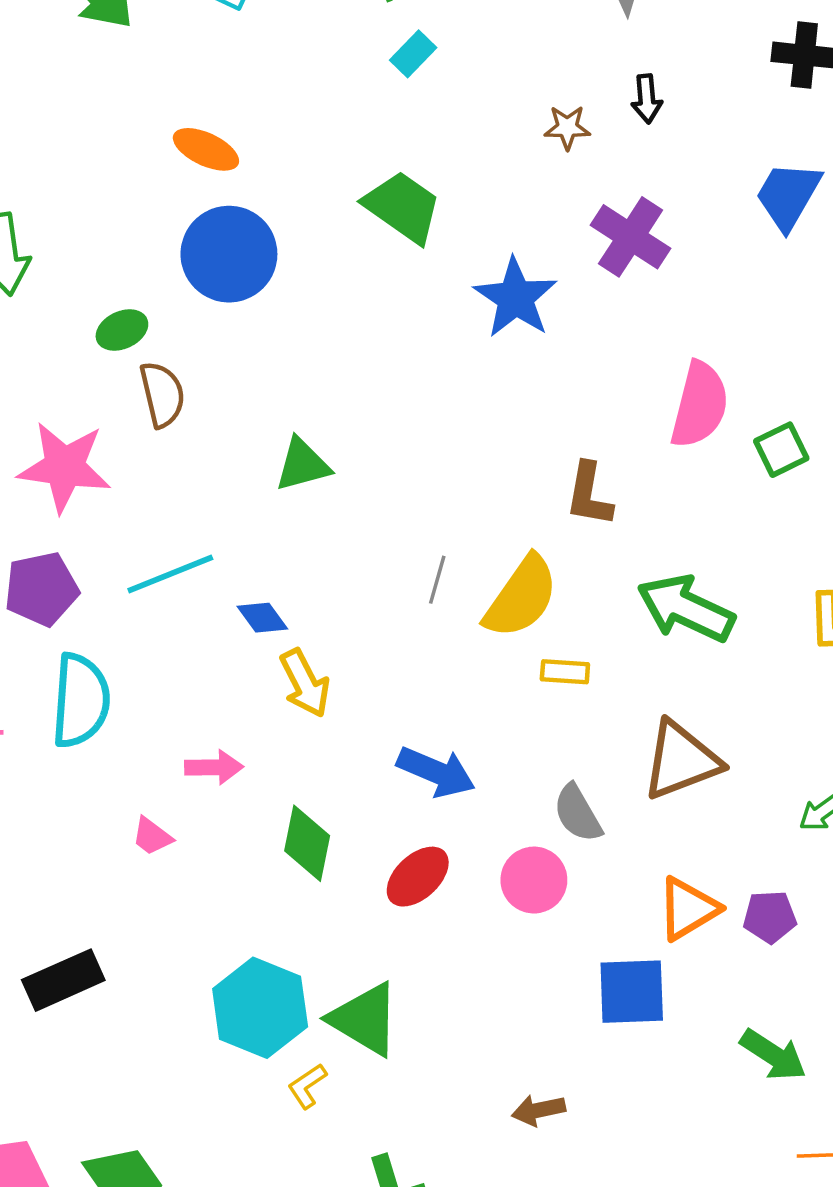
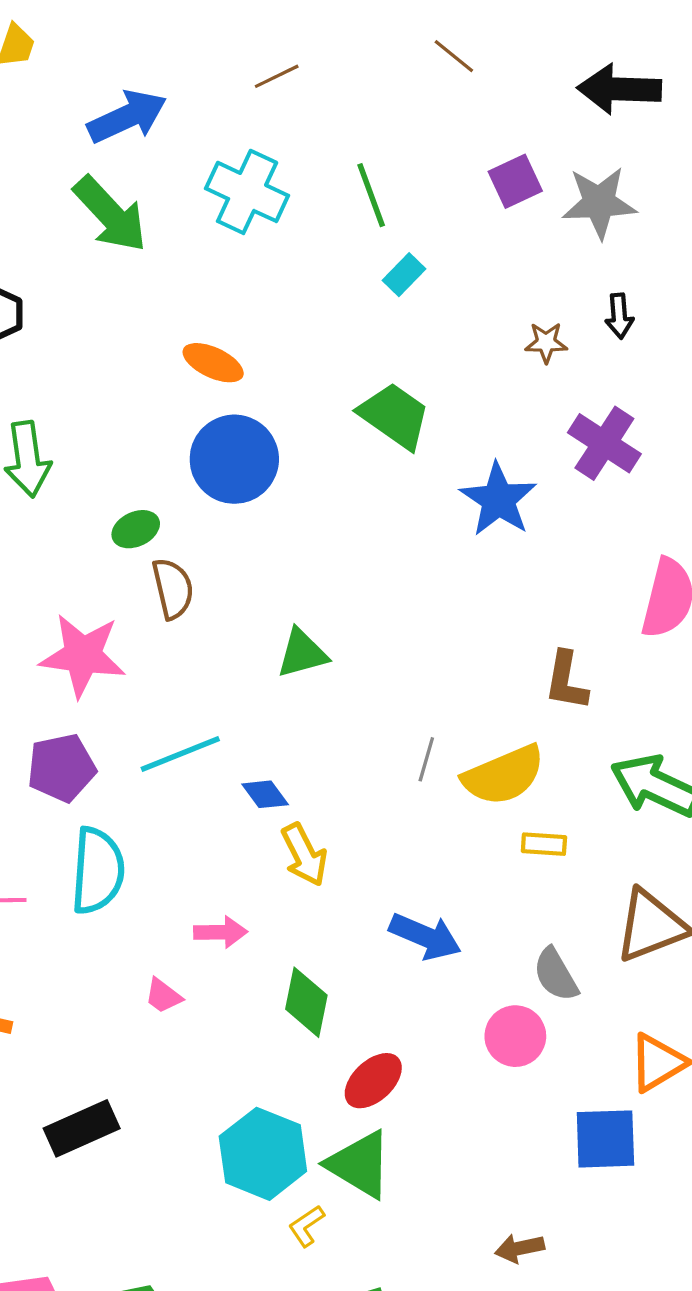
yellow semicircle: (521, 597) -> (504, 775), turned 32
red ellipse: (418, 877) -> (373, 1081), moved

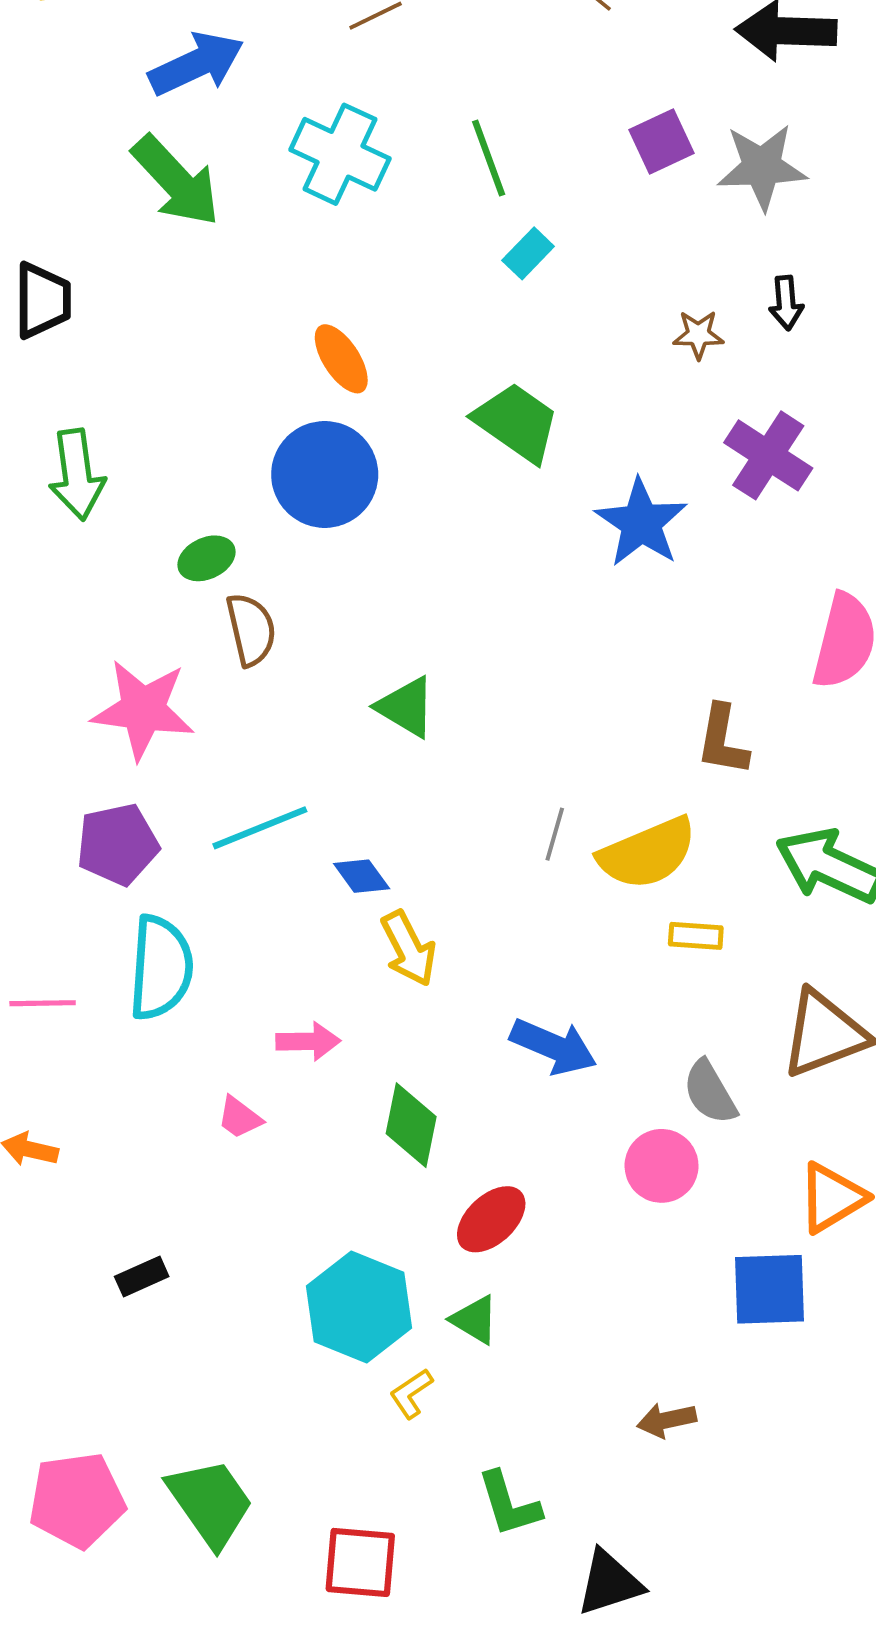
orange ellipse: (213, 363) -> (341, 359), moved, turned 32
green triangle: (302, 653) -> (406, 707), turned 46
black rectangle: (82, 1128) -> (142, 1276), size x0.6
green triangle: (359, 1164) -> (475, 1320), size x0.6

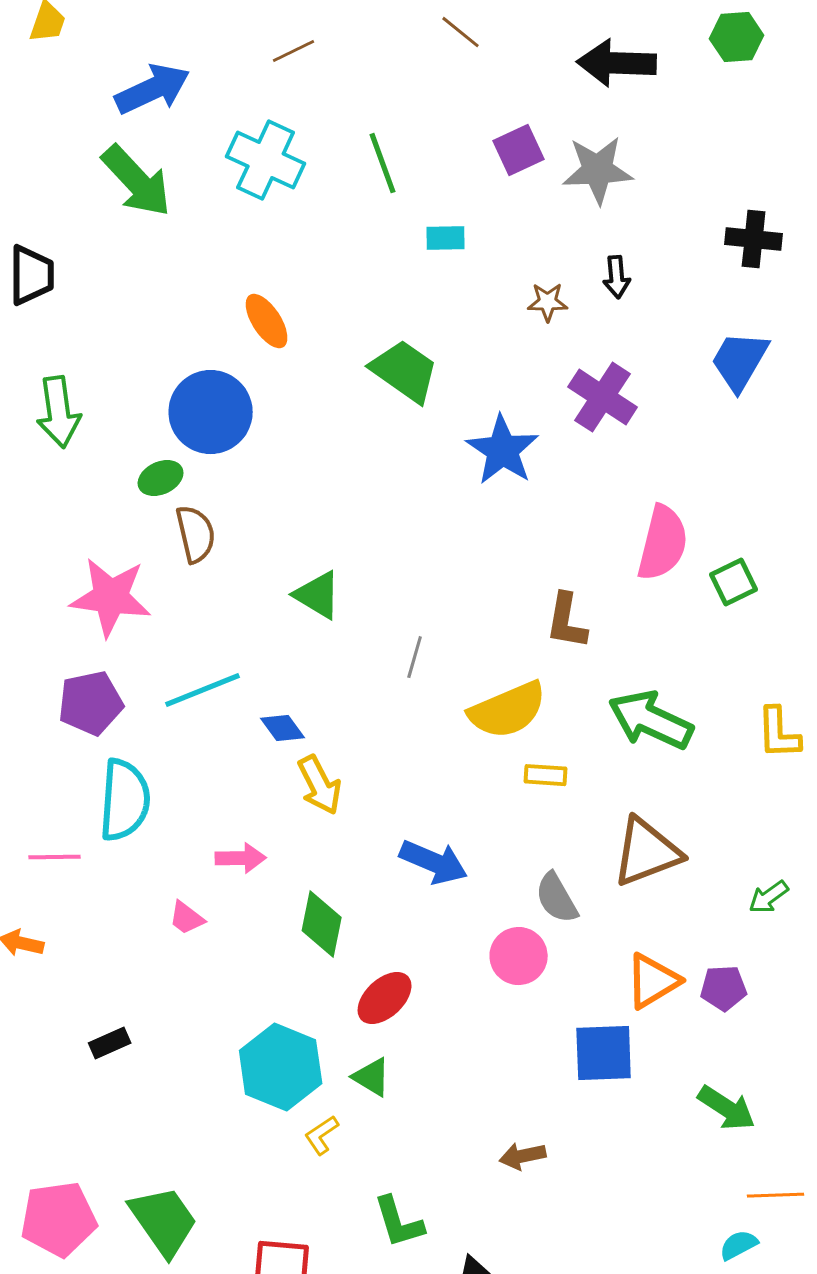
cyan rectangle: (528, 253) -> (446, 238), moved, turned 45
blue circle: (325, 474) -> (211, 412), moved
gray line: (555, 834) -> (415, 657), moved
pink line: (43, 1003) -> (55, 857), moved

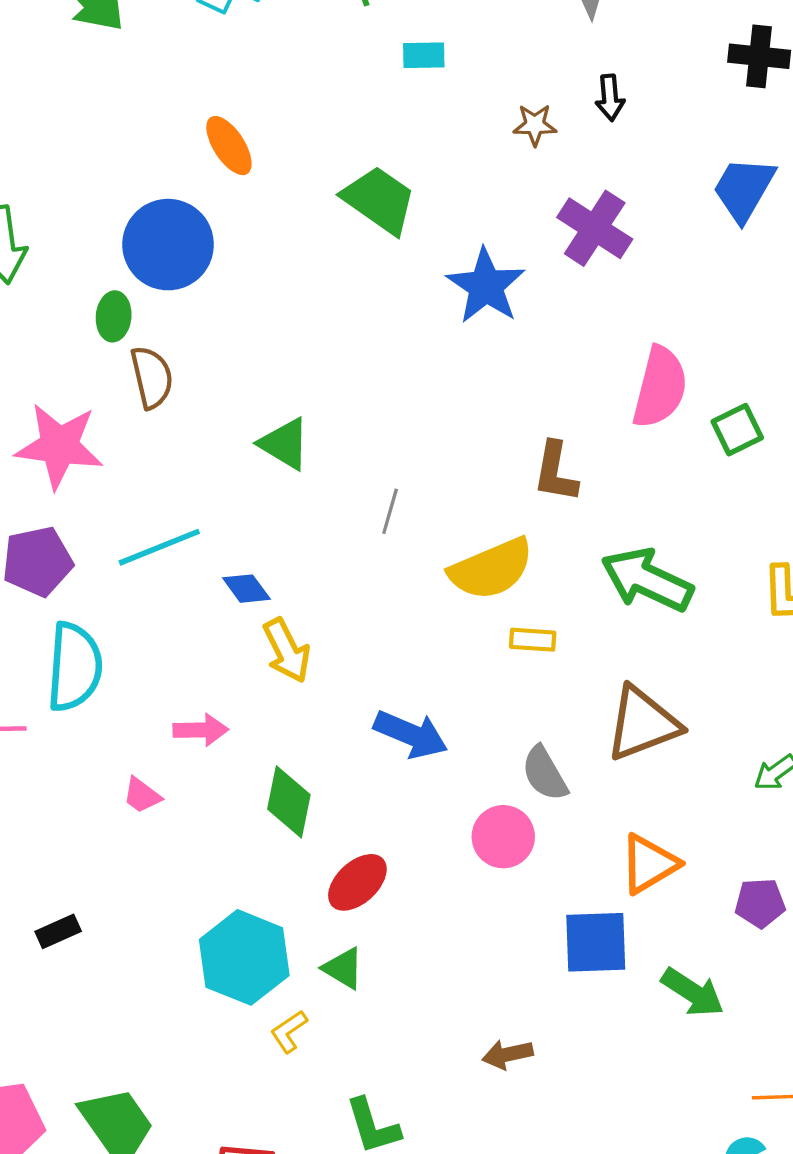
green ellipse: (161, 478) -> (114, 316), turned -60
purple pentagon: (724, 988) -> (760, 903), moved
green arrow: (727, 1108) -> (693, 992), moved

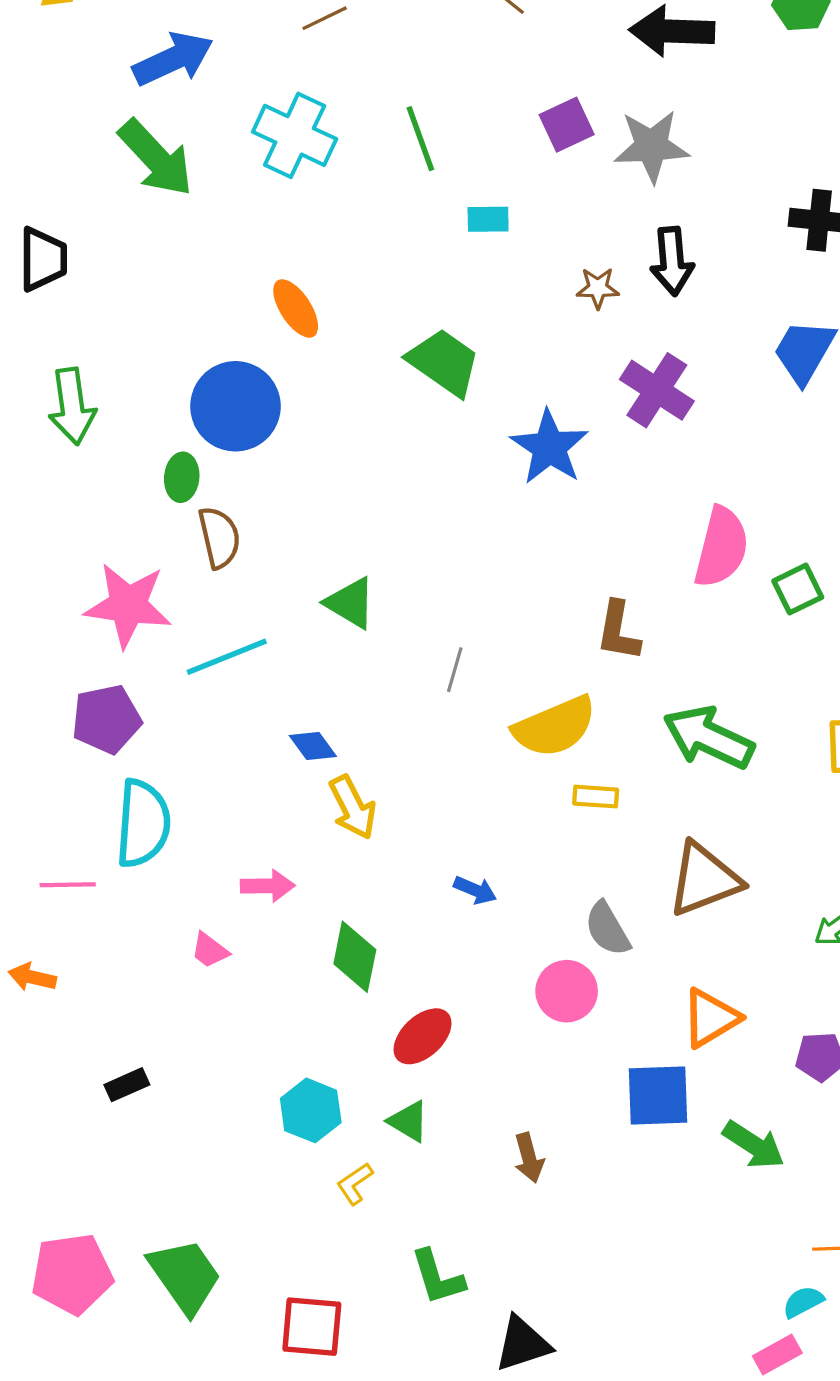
black arrow: (610, 98) -> (672, 261), size x1.5
cyan line: (159, 547) -> (227, 657), moved
blue arrow: (411, 734) -> (475, 890), size x0.6
cyan hexagon: (244, 957) -> (311, 1110), size x0.7
brown arrow: (508, 1054) -> (529, 1158), moved, turned -93

